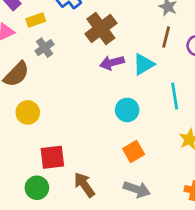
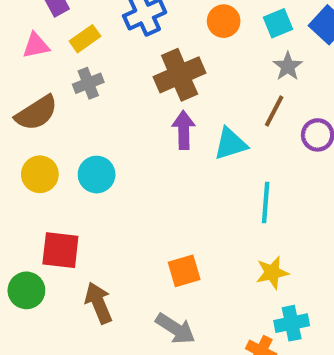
yellow rectangle: (36, 20) -> (85, 39), turned -30
purple arrow: (112, 63) -> (184, 130), turned 90
cyan circle: (127, 110) -> (97, 175), moved

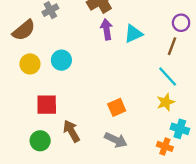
brown line: (274, 111) -> (172, 46), moved
cyan line: (266, 202) -> (168, 77), moved, turned -40
green circle: (26, 290) -> (40, 141), moved
cyan cross: (292, 323) -> (180, 129), turned 36

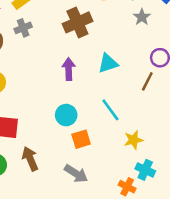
purple arrow: (107, 29) -> (69, 69), moved
cyan circle: (61, 60) -> (66, 115), moved
cyan line: (168, 77) -> (110, 110), moved

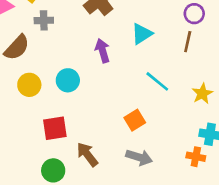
gray cross: (23, 28) -> (44, 20), turned 35
cyan circle: (66, 115) -> (68, 80), moved
yellow star: (133, 140) -> (202, 94), moved

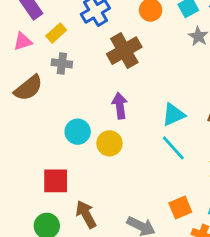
cyan triangle: (142, 34) -> (173, 115), moved
yellow circle: (29, 85) -> (109, 143), moved
orange square: (135, 120) -> (180, 207), moved

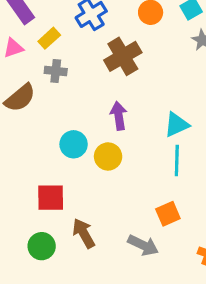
cyan line: (173, 148) -> (177, 161), turned 44
orange square: (180, 207) -> (168, 214), moved

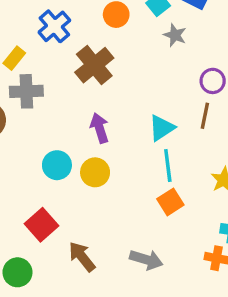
gray cross: (56, 71) -> (26, 91), size x1.4
red square: (51, 198) -> (42, 225), turned -32
orange square: (168, 214) -> (170, 202), moved
green circle: (42, 246) -> (17, 272), moved

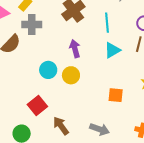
cyan line: (168, 165) -> (107, 23), moved
orange square: (170, 202) -> (116, 95), turned 35

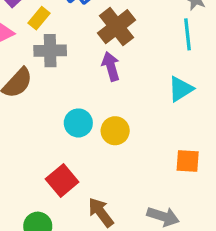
cyan line: (107, 23) -> (187, 34), moved
purple arrow: (75, 49) -> (111, 66), moved

